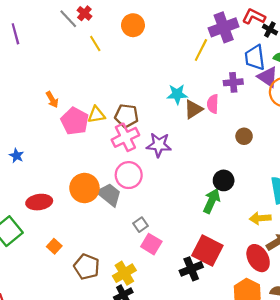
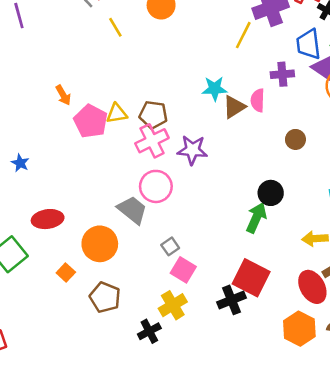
orange circle: (84, 188) -> (100, 244), moved
yellow cross: (124, 273) -> (173, 305), moved

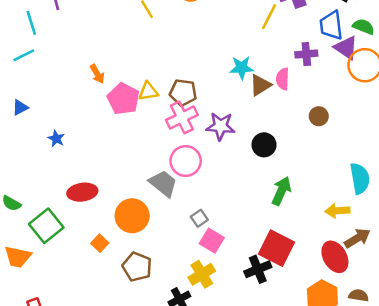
black circle: (271, 193) -> (264, 145), moved

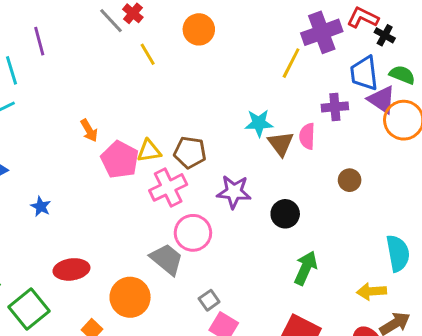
brown triangle: (260, 85) -> (281, 144), turned -35
pink cross: (182, 117) -> (168, 187), moved

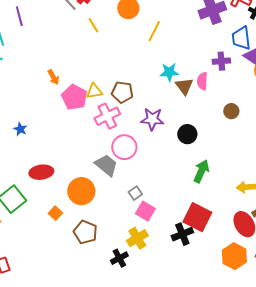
yellow line: (291, 63) -> (154, 31), moved

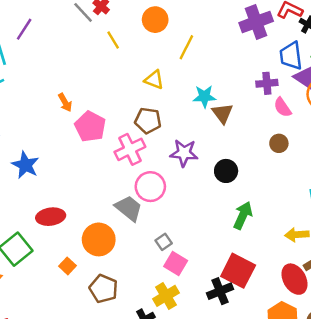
purple line: (19, 16) -> (24, 29), turned 48
pink semicircle: (202, 81) -> (282, 107), moved, turned -36
yellow triangle: (94, 91) -> (154, 80), moved, turned 30
blue star: (20, 129) -> (25, 165), size x1.6

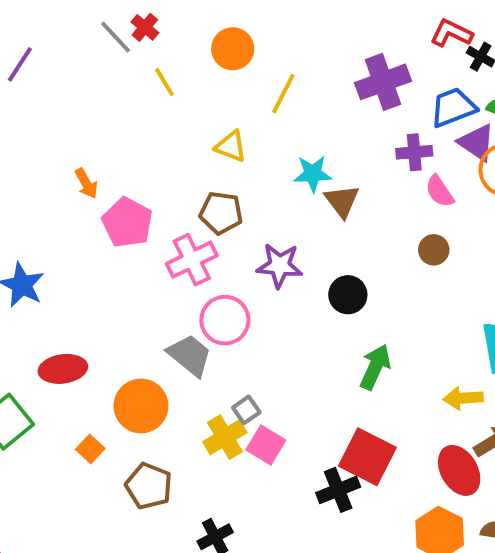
purple cross: (256, 22) -> (383, 82), moved
blue trapezoid: (291, 56) -> (453, 107), turned 76
yellow cross: (166, 296) -> (225, 437), moved

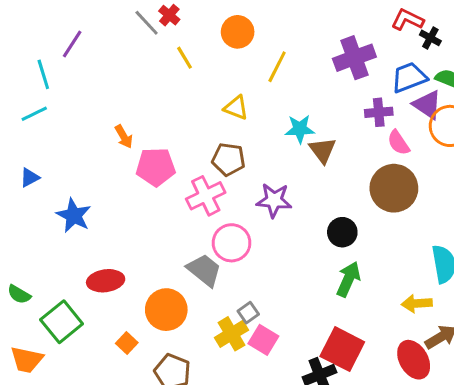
pink pentagon: (127, 223) -> (156, 167), turned -30
brown circle: (434, 250) -> (394, 188), size x2.0
black circle: (348, 295) -> (342, 232), moved

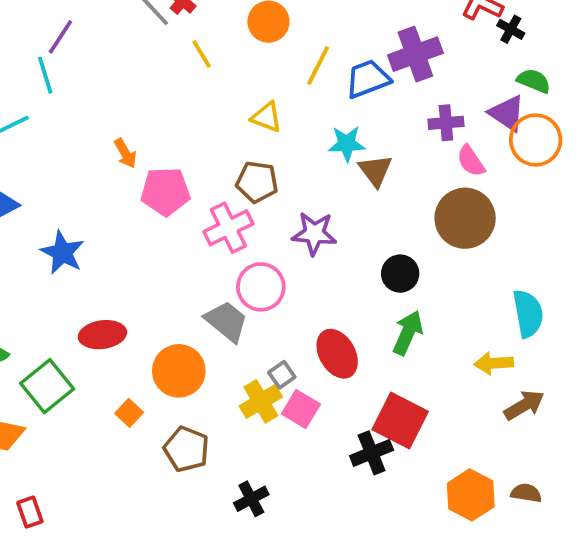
cyan line: (43, 74) -> (45, 75), moved
blue trapezoid: (409, 77) -> (368, 79), moved
red ellipse: (414, 360) -> (337, 354), moved

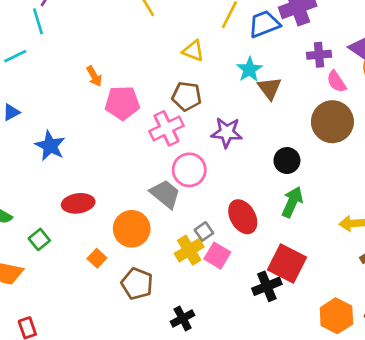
cyan star: (347, 144) -> (249, 69), turned -30
green square: (47, 386) -> (39, 239), size x0.6

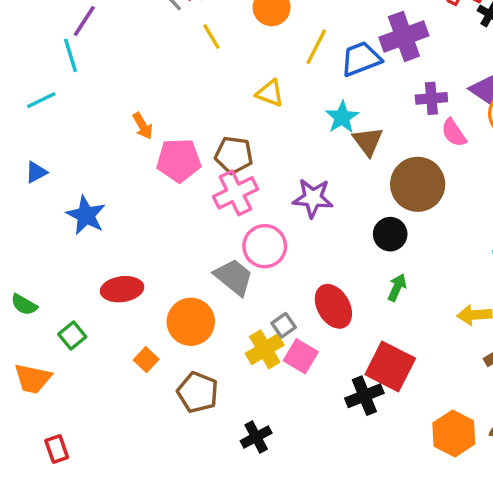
brown pentagon: (187, 96) -> (234, 155), moved
brown circle: (332, 122) -> (418, 184), moved
green arrow: (292, 202) -> (397, 287), size x0.7

